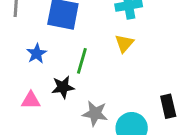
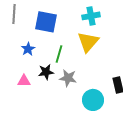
yellow triangle: (124, 43) -> (88, 42), size x1.6
gray star: (95, 114) -> (68, 78), moved

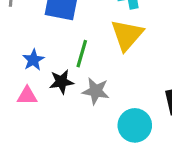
blue star: (28, 49) -> (33, 60), moved

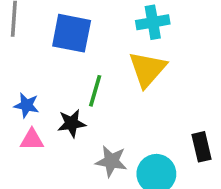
blue star: (33, 60) -> (27, 105), moved, turned -30
gray star: (96, 91) -> (111, 161), moved

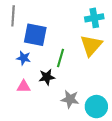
blue square: (72, 33) -> (35, 35), moved
blue star: (27, 105) -> (24, 58), moved

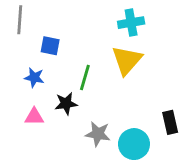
blue square: (35, 35) -> (50, 46), size x0.6

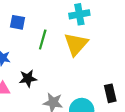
blue square: (50, 46) -> (18, 22), moved
green line: (85, 78) -> (43, 40), moved

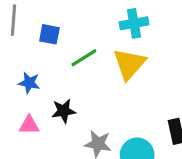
green line: (43, 40) -> (84, 58), turned 42

